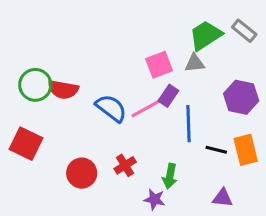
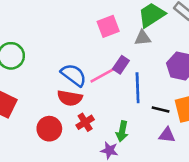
pink square: (159, 65) -> (108, 26), moved
red semicircle: (63, 90) -> (70, 98), moved
purple triangle: (223, 198) -> (167, 135), moved

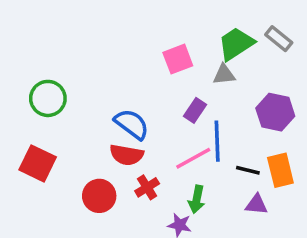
pink line: (103, 75) -> (193, 158), moved

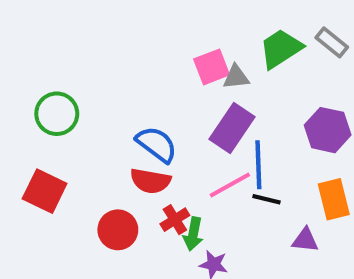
gray triangle: (224, 74) -> (236, 77), moved
purple rectangle: (195, 110) -> (232, 128), size x1.6
black line: (248, 170) -> (267, 199), moved
green arrow: (197, 199) -> (193, 234), moved

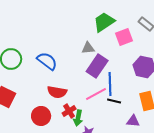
green trapezoid: (281, 49) -> (104, 22), moved
pink square: (212, 67) -> (124, 37), moved
gray triangle: (236, 77) -> (88, 48), moved
blue semicircle: (157, 144) -> (47, 61), moved

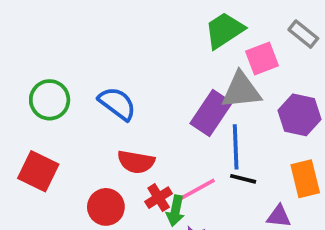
gray triangle: (88, 48) -> (241, 90), moved, size x1.6
pink line: (96, 94) -> (196, 190), moved

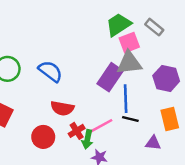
gray rectangle: (303, 34) -> (154, 27), moved
pink square: (262, 58) -> (129, 43), moved

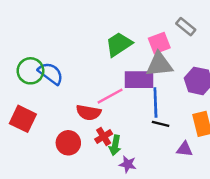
green trapezoid: (118, 25) -> (119, 44), moved
blue semicircle: (50, 71) -> (51, 73), moved
purple rectangle: (110, 77) -> (139, 80), turned 56
pink line: (101, 126) -> (110, 96), moved

